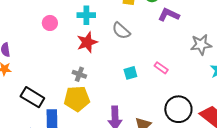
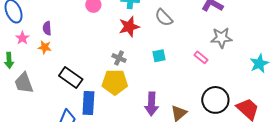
gray star: (201, 45) -> (221, 38), moved
cyan square: (130, 73) -> (159, 56), moved

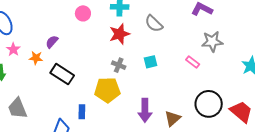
purple semicircle: (47, 28) -> (52, 42), moved, turned 48
gray cross: (119, 58) -> (119, 65), moved
black rectangle: (71, 78) -> (62, 74), moved
gray trapezoid: (24, 83) -> (17, 108), moved
blue rectangle: (88, 103) -> (82, 112), size x0.6

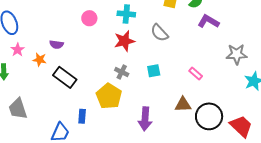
purple semicircle: (52, 42) -> (57, 44), turned -128
gray star: (212, 42) -> (237, 54), moved
yellow pentagon: (107, 90) -> (109, 96), turned 30
brown triangle: (173, 118) -> (183, 105), moved, turned 36

